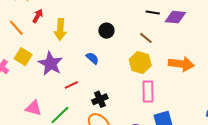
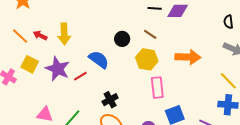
red arrow: (38, 16) -> (40, 35), moved, turned -88
black circle: (106, 31) -> (122, 39), moved
blue semicircle: (92, 58) -> (99, 59), size x1.5
red line: (71, 85) -> (80, 76), moved

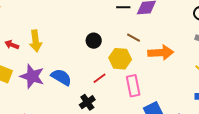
brown line: (150, 34) -> (134, 38), moved
blue semicircle: (99, 59) -> (61, 77), moved
red line: (80, 76) -> (100, 78), moved

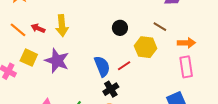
orange arrow: (161, 53) -> (186, 43), size x0.7
blue semicircle: (61, 77) -> (102, 66), moved, turned 35
pink rectangle: (133, 86) -> (186, 67), moved

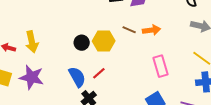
black circle: (120, 28) -> (82, 43), moved
orange arrow: (186, 43) -> (151, 30), moved
yellow hexagon: (146, 47) -> (104, 41), moved

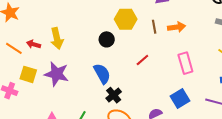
brown line: (129, 30) -> (154, 27), turned 56
yellow hexagon: (104, 41) -> (126, 19), moved
red line: (99, 73) -> (142, 60), moved

